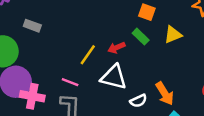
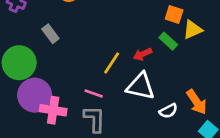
gray rectangle: (32, 26) -> (50, 34), turned 35
yellow triangle: (173, 35) -> (193, 30), moved

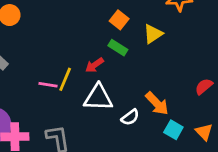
orange square: (174, 14) -> (119, 20), turned 30
yellow triangle: (193, 30) -> (153, 34), moved
pink line: (94, 93) -> (48, 85), moved

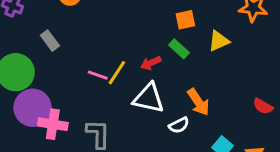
orange square: (119, 20) -> (185, 20), turned 30
red semicircle: (204, 86) -> (263, 106), turned -120
orange arrow: (157, 103) -> (198, 102), moved

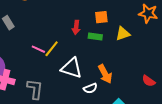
green rectangle: (179, 49) -> (95, 37), turned -40
red arrow: (151, 63) -> (76, 27), moved, turned -64

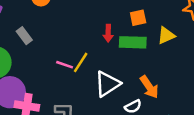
green rectangle: (95, 37) -> (133, 42), size x1.5
white triangle: (72, 68) -> (107, 84), turned -45

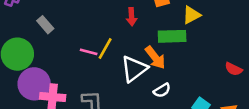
green rectangle: (133, 42) -> (172, 36), moved
orange arrow: (149, 87) -> (155, 58), moved

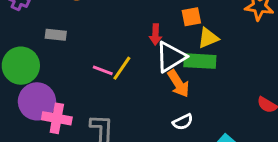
yellow triangle: (191, 15) -> (208, 38), moved
gray rectangle: (45, 25) -> (56, 35), turned -48
white triangle: (134, 69) -> (171, 57), moved

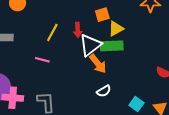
yellow line: (122, 68) -> (52, 33), moved

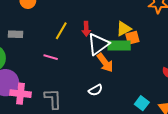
orange square: (102, 15) -> (132, 38), moved
white semicircle: (104, 91) -> (96, 90), moved

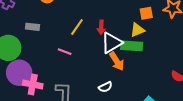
orange square: (132, 38) -> (146, 13), moved

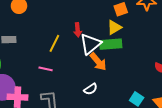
yellow line: (77, 27) -> (54, 43), moved
pink line: (65, 52) -> (46, 69), moved

